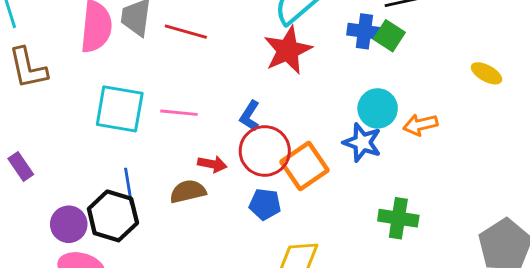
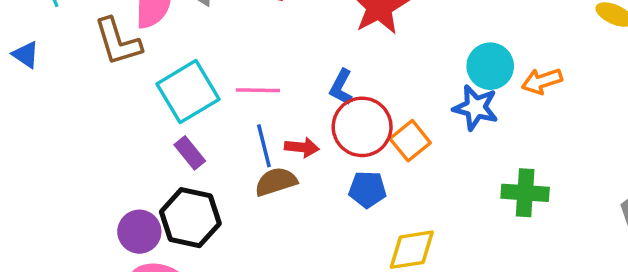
brown L-shape: (28, 68) -> (118, 42), moved
cyan square: (120, 109) -> (188, 92), turned -36
purple rectangle: (21, 166) -> (190, 153), moved
orange square: (305, 166) -> (410, 141), size x0.7
blue line: (128, 186) -> (264, 146), moved

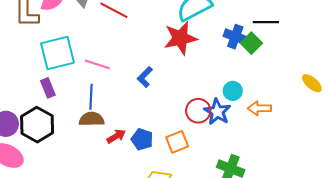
cyan circle: (490, 66) -> (233, 91), size x0.7
red circle: (362, 127) -> (198, 111), moved, size x0.7
orange square: (410, 141) -> (177, 142), moved
red arrow: (302, 147) -> (116, 136), moved, turned -54

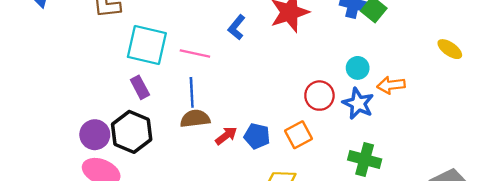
cyan square: (58, 53) -> (147, 45), turned 33
blue L-shape: (145, 77) -> (237, 27), moved
blue star: (217, 112) -> (358, 103), moved

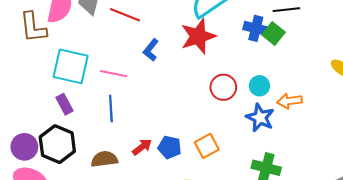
red circle: (319, 96) -> (223, 87), moved
brown semicircle: (195, 119) -> (104, 159), moved

